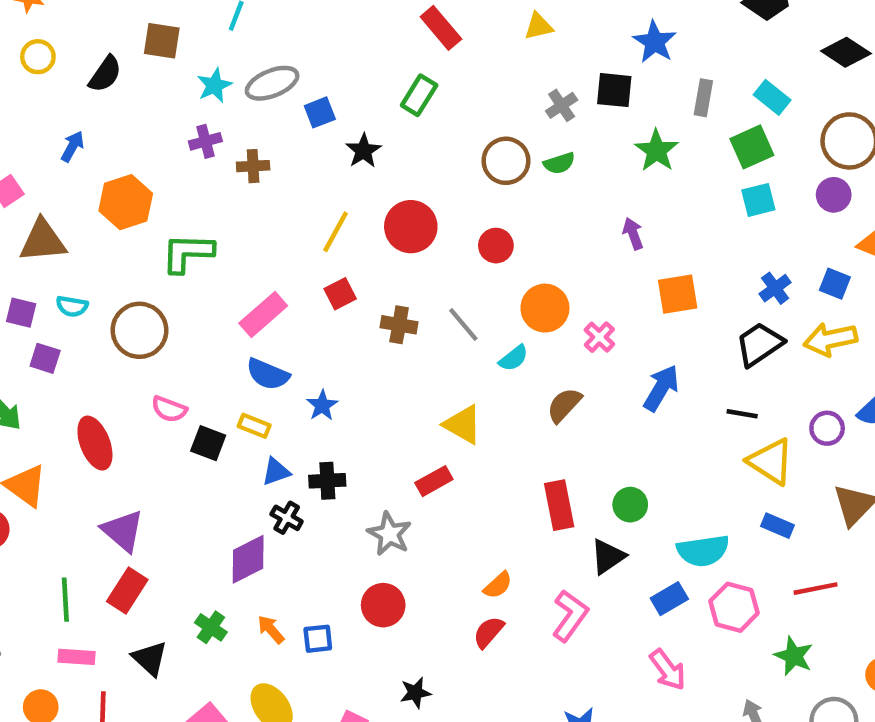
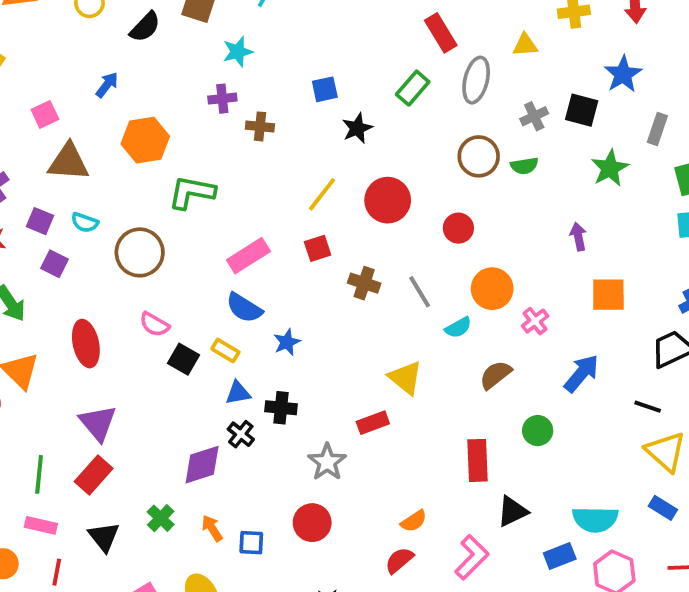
gray ellipse: (272, 83) -> (476, 80), moved, turned -63
green circle: (630, 505) -> (538, 431), moved

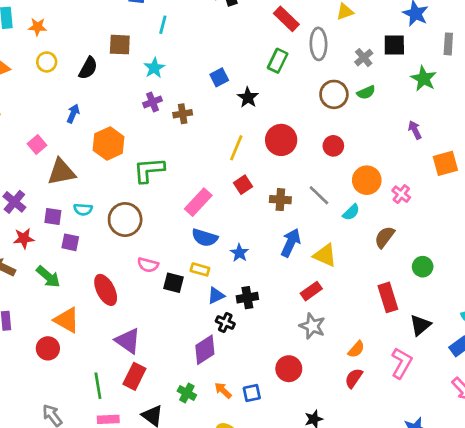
blue arrow: (581, 373) -> (291, 243), moved
gray star: (327, 462) -> (312, 326), moved

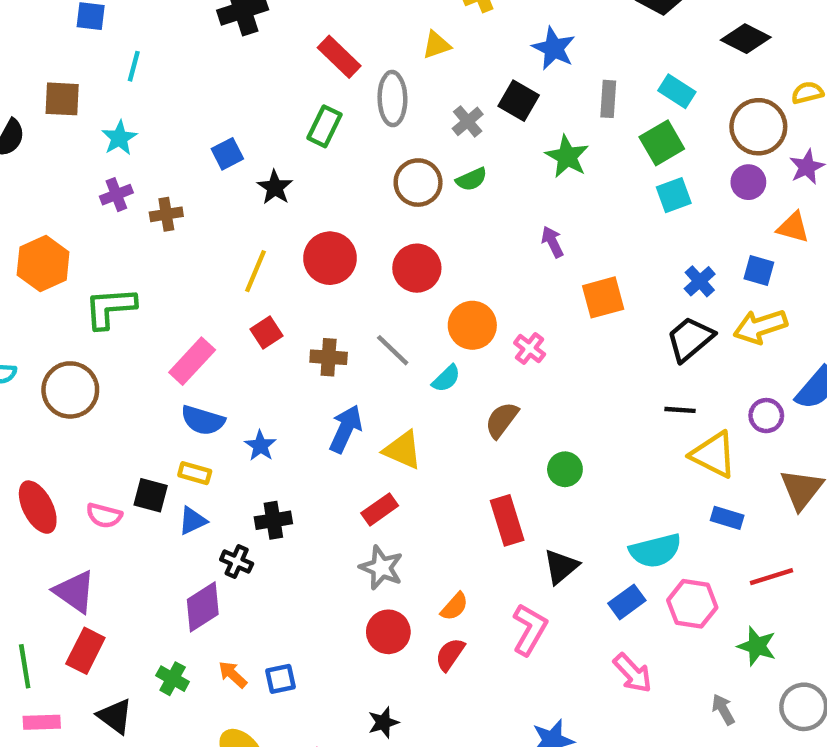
black square: (394, 45) -> (519, 101), turned 30
red circle: (333, 146) -> (417, 268), size x1.4
pink semicircle: (148, 265) -> (104, 515), moved
blue triangle: (216, 295) -> (193, 521), moved
red circle: (289, 369) -> (388, 632), moved

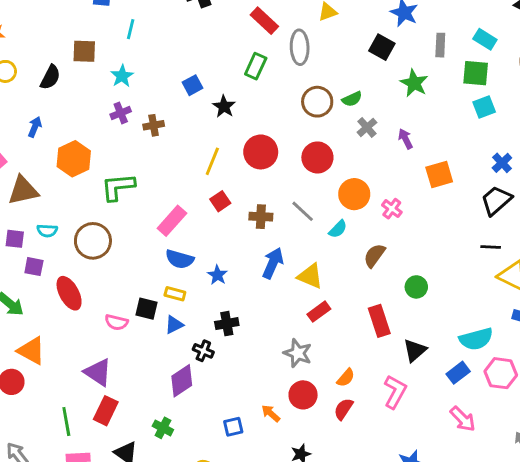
gray cross: (468, 121) -> (367, 127), moved
green square: (662, 143) -> (476, 73), turned 36
red ellipse: (38, 507) -> (69, 293), moved
red rectangle: (380, 509) -> (319, 312), moved
orange arrow: (233, 674) -> (271, 413), moved

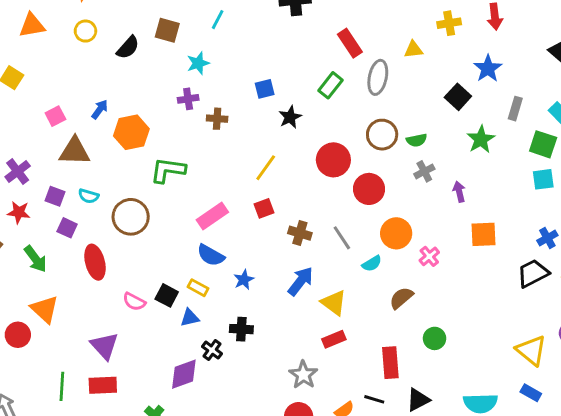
blue arrow: (35, 127) -> (100, 109), moved
red circle: (261, 152) -> (333, 160), moved
black line: (491, 247) -> (374, 399), moved
red rectangle: (106, 411) -> (103, 385), turned 48

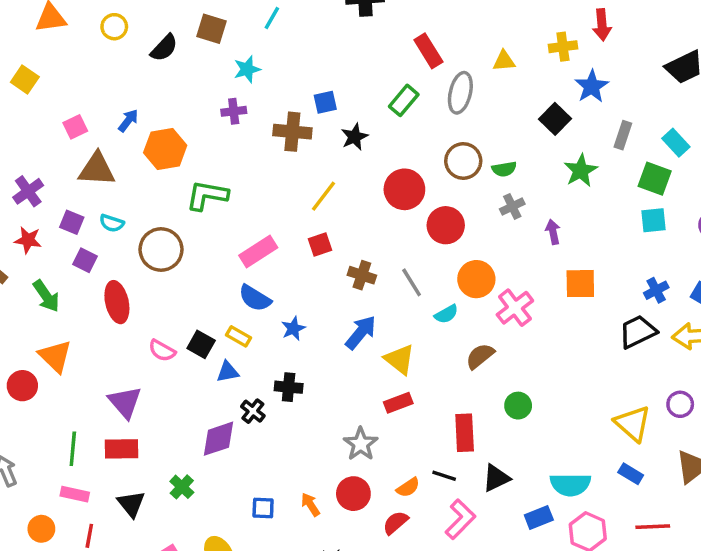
yellow cross: (449, 23) -> (563, 47), moved
brown cross: (217, 119) -> (292, 132), moved, size x1.5
pink cross: (429, 256) -> (515, 308), size x1.5

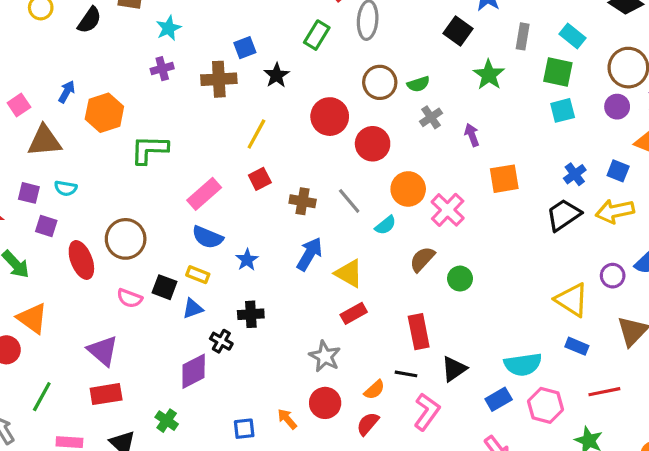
brown circle: (161, 249) -> (126, 239), moved
green circle: (518, 406) -> (460, 279), moved
green line: (73, 449) -> (42, 397), moved, turned 32

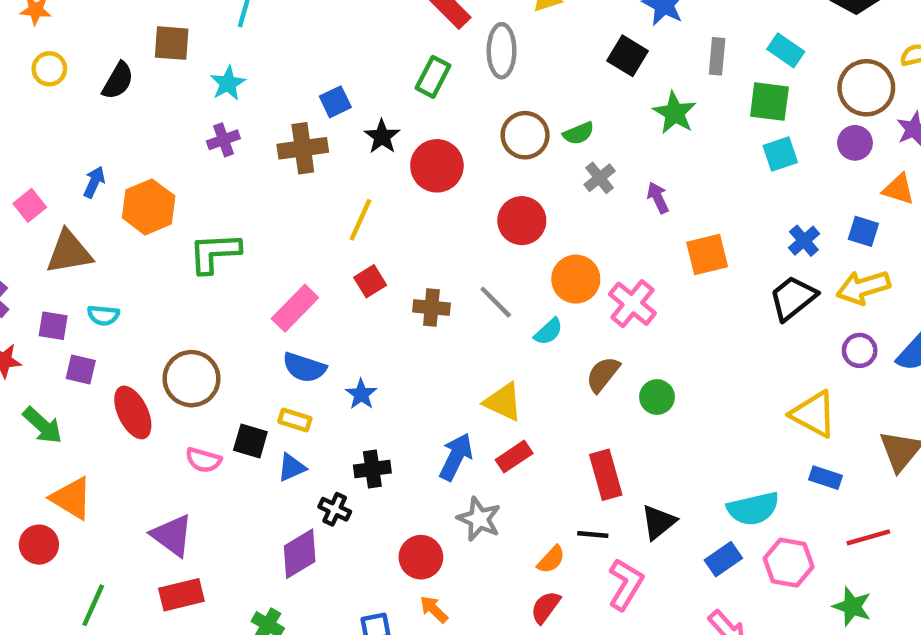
red circle: (330, 117) -> (437, 166), moved
blue arrow: (309, 254) -> (456, 457), moved
purple circle: (613, 276) -> (860, 350), moved
red circle: (325, 403) -> (421, 557), moved

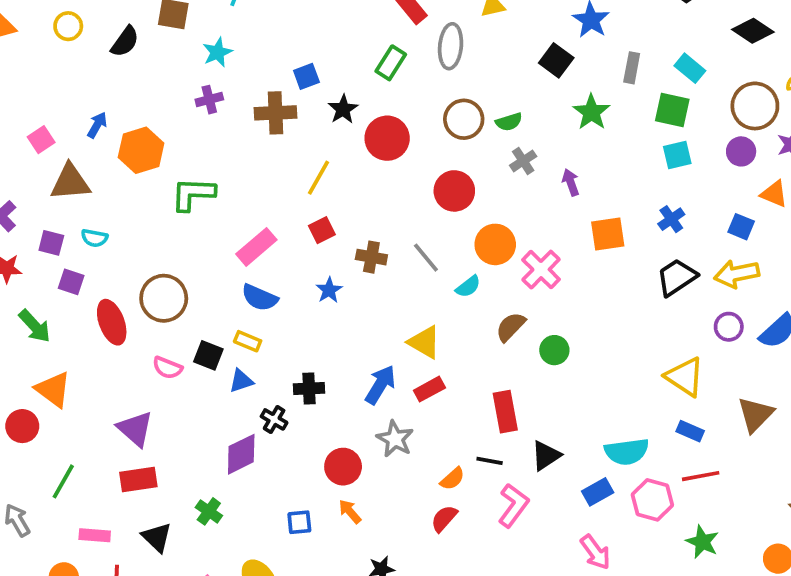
blue cross: (804, 241) -> (671, 219), moved
blue star: (361, 394) -> (329, 290), moved
red line: (868, 537) -> (701, 476), moved

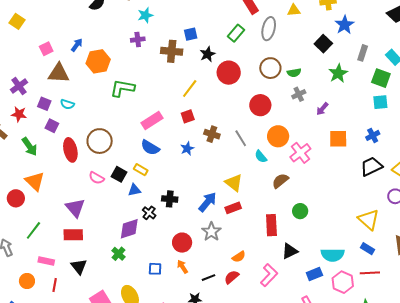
purple arrow: (571, 182) -> (322, 109), turned -128
cyan semicircle: (468, 287) -> (261, 157), turned 80
green circle: (554, 350) -> (300, 211), moved
black line: (490, 461) -> (208, 278), moved, turned -40
green cross: (209, 511) -> (118, 254), moved

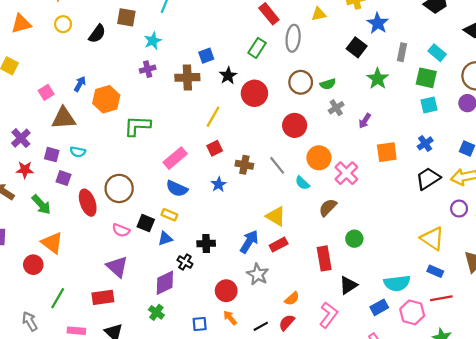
purple triangle: (75, 208) -> (117, 267), moved

